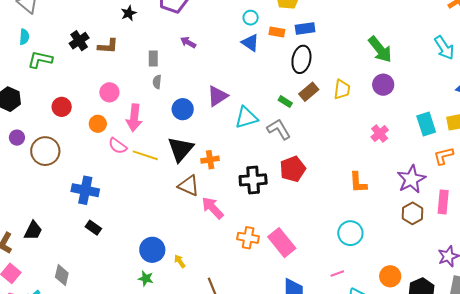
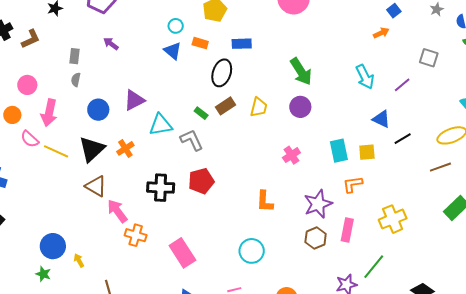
blue rectangle: (305, 28) -> (242, 44), moved
brown L-shape: (108, 46) -> (31, 39), turned -35
orange cross: (210, 160) -> (125, 148), moved, turned -30
orange cross: (248, 238) -> (136, 235), moved

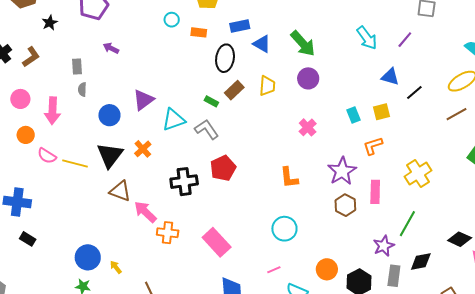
blue triangle: (173, 51) -> (262, 44), moved
pink circle: (27, 85) -> (20, 99), moved
pink arrow: (49, 113) -> (52, 111), moved
cyan rectangle: (339, 151) -> (354, 115), size x0.7

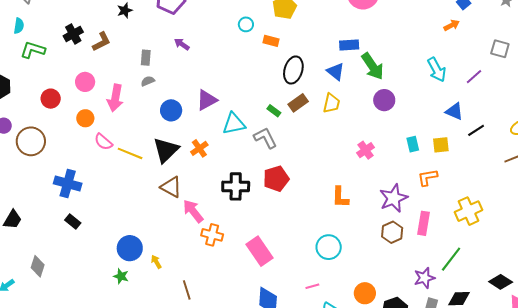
blue rectangle: (240, 26) -> (349, 45), moved
blue triangle: (262, 44) -> (336, 72), moved
purple circle: (308, 78) -> (384, 100), moved
gray semicircle: (82, 89) -> (148, 81), turned 56

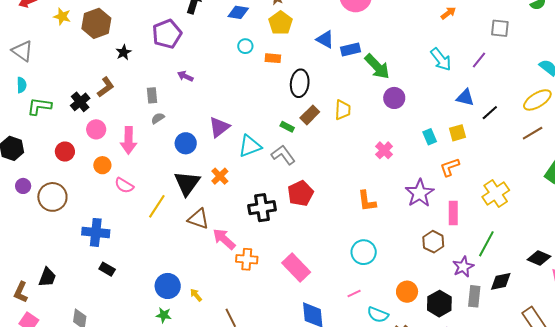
black cross: (73, 34) -> (80, 102), moved
blue triangle: (336, 72) -> (325, 39), moved
yellow line: (130, 153) -> (157, 206), moved, turned -70
brown hexagon: (392, 232) -> (433, 242), moved

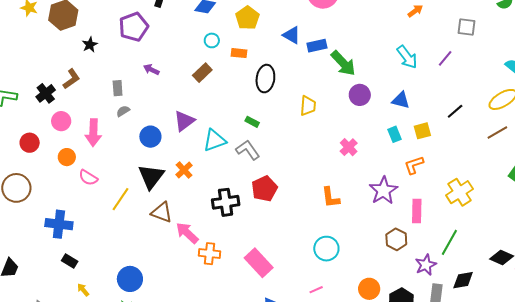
blue triangle: (465, 97) -> (401, 100), moved
brown rectangle: (310, 115) -> (202, 73), moved
yellow arrow: (196, 295) -> (83, 290), moved

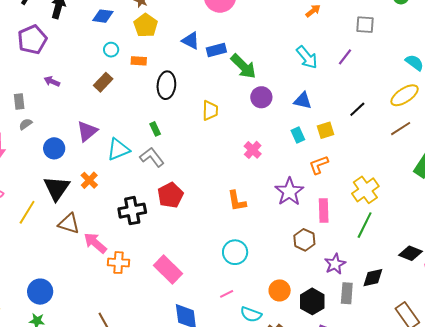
green rectangle: (252, 122) -> (155, 129), turned 40
green line: (449, 242) -> (365, 225), moved

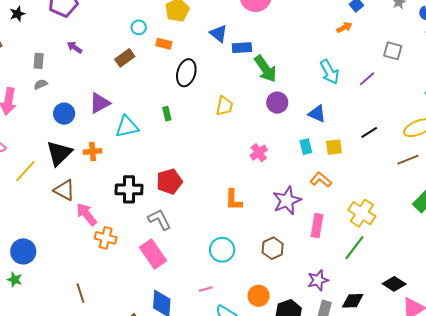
gray L-shape: (152, 157) -> (159, 220), moved
orange L-shape: (319, 165) -> (321, 180), turned 50
orange cross: (89, 180) -> (93, 151), turned 30
yellow cross: (365, 190) -> (362, 213), turned -32
brown hexagon: (304, 240) -> (273, 248), moved

